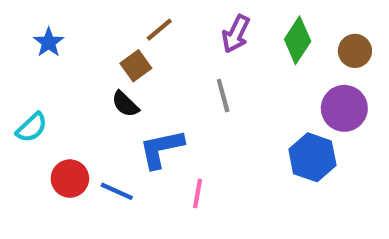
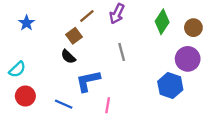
purple arrow: (236, 34) -> (117, 14), moved
red circle: (70, 179) -> (25, 96), moved

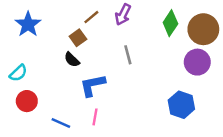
blue star: (27, 23) -> (28, 24), size x1.5
brown circle: (193, 28) -> (203, 29), size x1.6
blue hexagon: (170, 86) -> (181, 105), moved
blue line: (64, 104) -> (61, 123), moved
pink line: (108, 105) -> (95, 117), moved

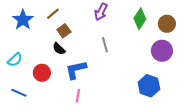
brown line: (91, 17) -> (53, 14), moved
brown circle: (203, 29) -> (167, 24), size x0.7
red circle: (27, 101) -> (42, 73), moved
blue line: (61, 123) -> (19, 93), moved

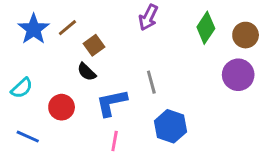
brown line: (53, 14) -> (67, 28), moved
gray line: (105, 45) -> (151, 82), moved
blue hexagon: (149, 86) -> (170, 126), moved

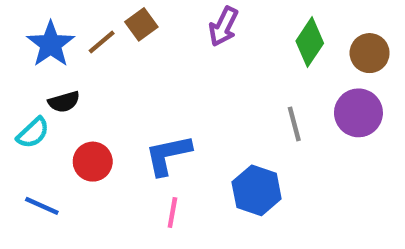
brown square: (94, 45) -> (141, 24), moved
black semicircle: (87, 72) -> (64, 102), moved, turned -60
gray line: (151, 82) -> (294, 124), moved

